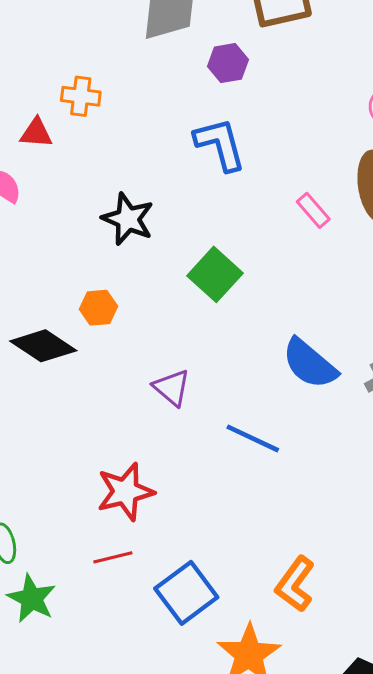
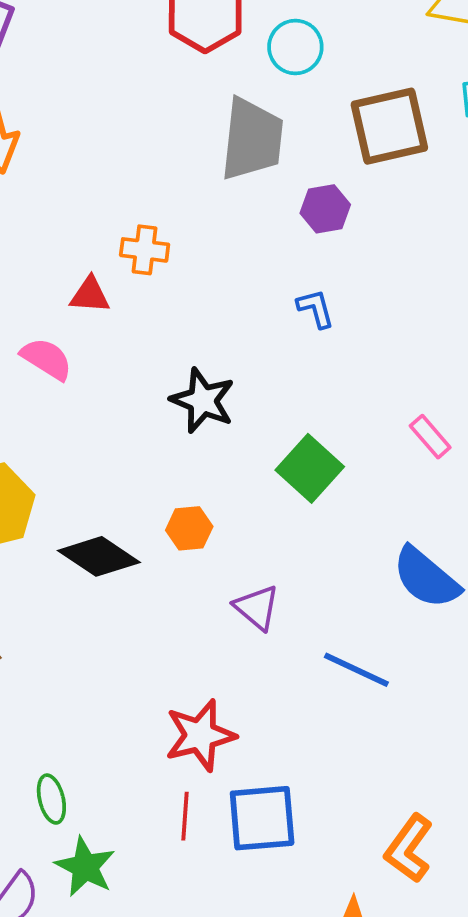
blue L-shape: (220, 144) -> (316, 309), size x0.6
pink rectangle: (313, 210) -> (430, 437), moved
orange hexagon: (98, 308) -> (189, 528), moved
red line: (113, 557) -> (185, 816), turned -72
blue square: (186, 593) -> (262, 818), moved, turned 32

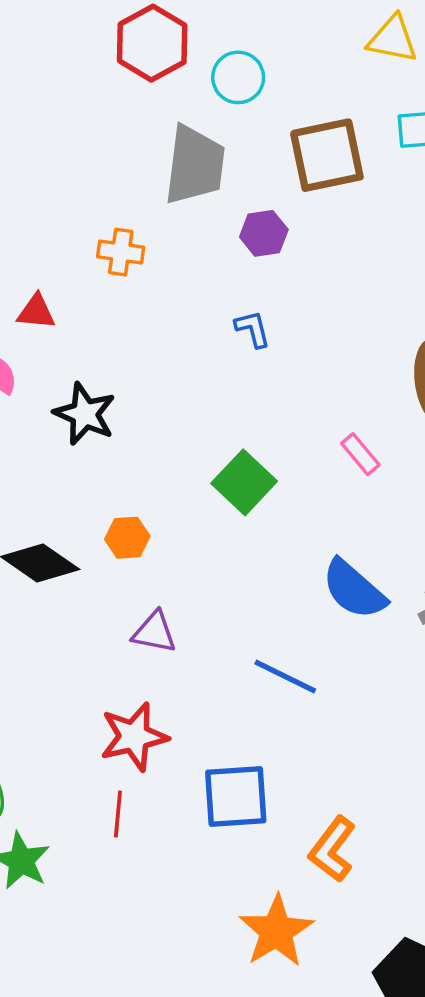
orange cross: (145, 250) -> (121, 252), moved
black star: (203, 400) -> (85, 414), moved
purple triangle: (257, 608) -> (154, 632), moved, turned -30
blue square: (262, 818) -> (236, 797), moved

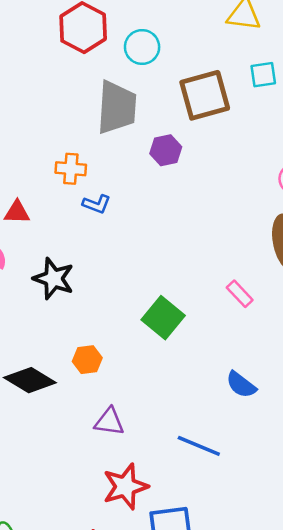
blue L-shape: (253, 329) -> (97, 204), moved, turned 128
blue semicircle: (354, 589) -> (241, 385), size x0.7
red star: (134, 737) -> (125, 486), moved

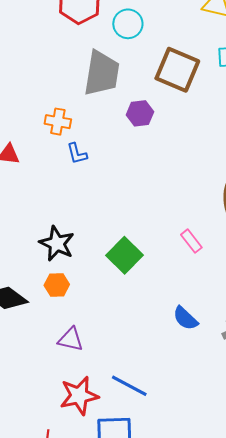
brown square: (205, 95) -> (177, 70), turned 33
blue L-shape: (97, 204) -> (77, 154), turned 50
black star: (54, 279) -> (57, 244), moved
blue line: (199, 446) -> (129, 386), moved

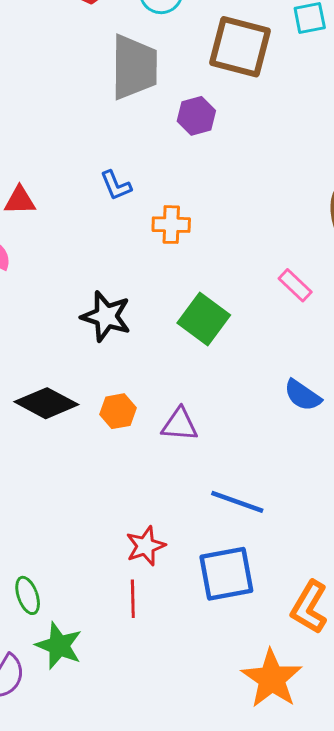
orange cross: (58, 122) -> (171, 225), moved
orange hexagon: (57, 285) -> (118, 411), moved
purple triangle: (71, 339) -> (180, 425), moved
red star: (79, 396) -> (145, 546), moved, size x0.7

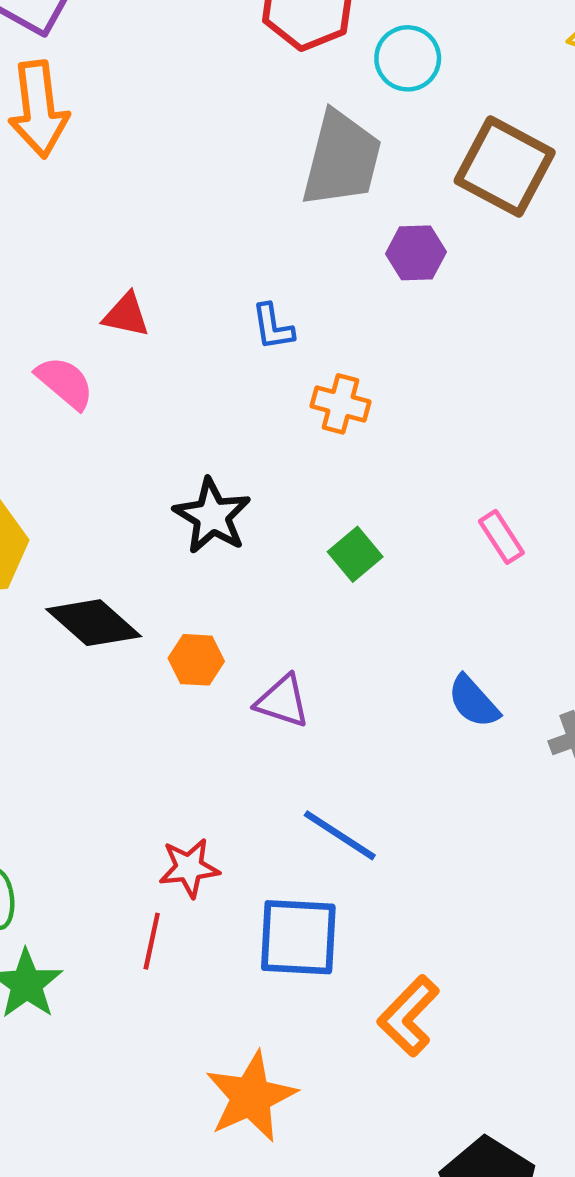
green square: (204, 319) -> (355, 554), size x0.7
orange star: (272, 679) -> (251, 1097), moved

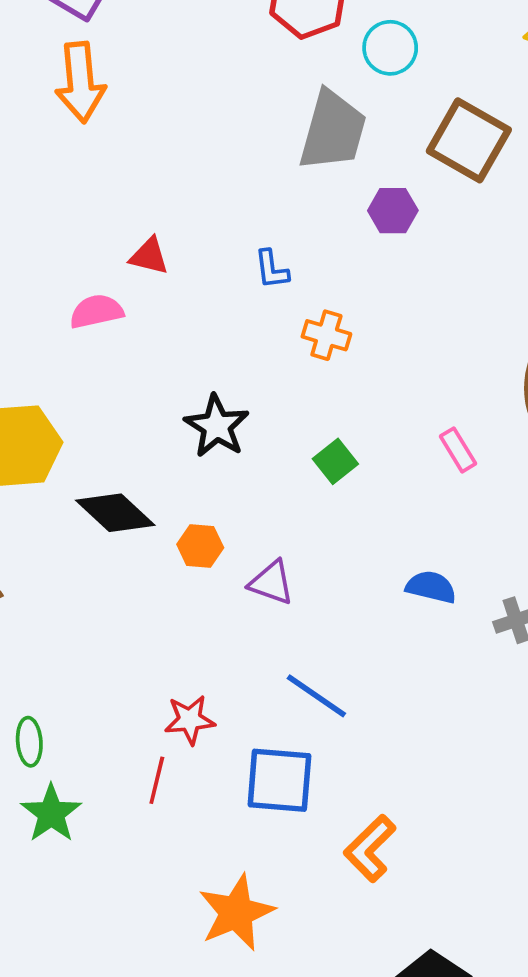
pink semicircle: (65, 383) -> (96, 311), turned -54
blue semicircle: (473, 701) -> (431, 587), turned 144

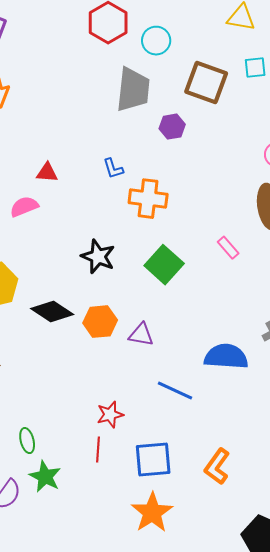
orange cross: (326, 335) -> (148, 199), size x1.5
green square: (335, 461) -> (164, 265), size x1.6
orange hexagon: (200, 546) -> (100, 322), size x1.4
blue semicircle: (431, 587) -> (226, 357), moved, size x1.6
blue square: (279, 780) -> (153, 460), moved

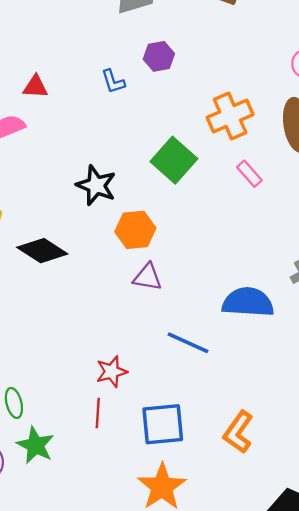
purple hexagon: (172, 127) -> (159, 56), moved
orange cross: (148, 199) -> (230, 116), moved, turned -30
green square: (164, 265) -> (174, 160), moved
orange hexagon: (100, 322) -> (135, 230), moved

